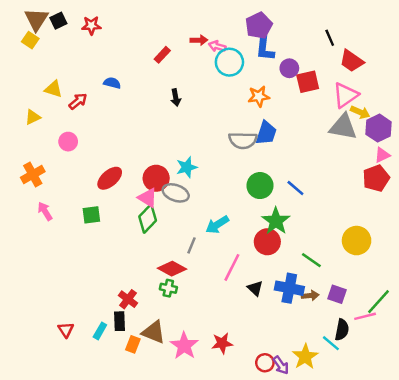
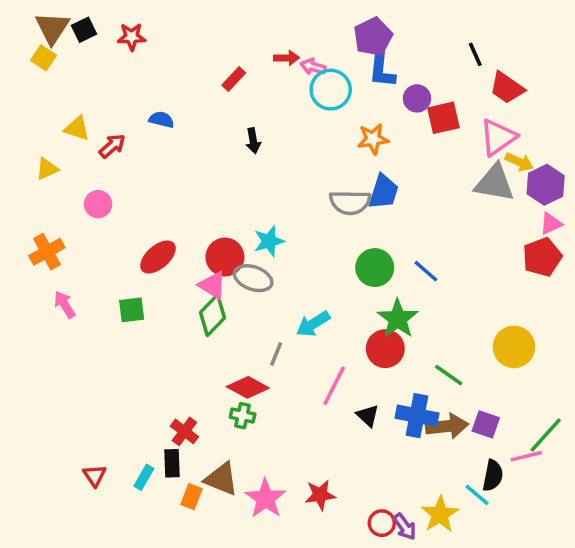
brown arrow: (310, 296) -> (447, 426), size x1.6

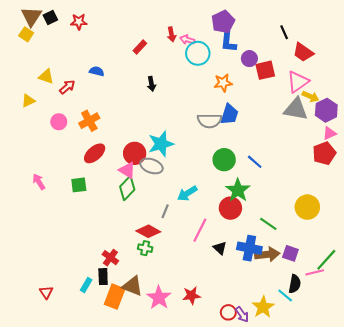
red arrow: (287, 58) -> (171, 34), turned 80
cyan star: (269, 241) -> (161, 144), size x1.4
orange cross: (47, 252) -> (89, 121), moved
red triangle: (95, 476) -> (46, 292), moved
orange rectangle: (191, 497) -> (115, 297), size x1.6

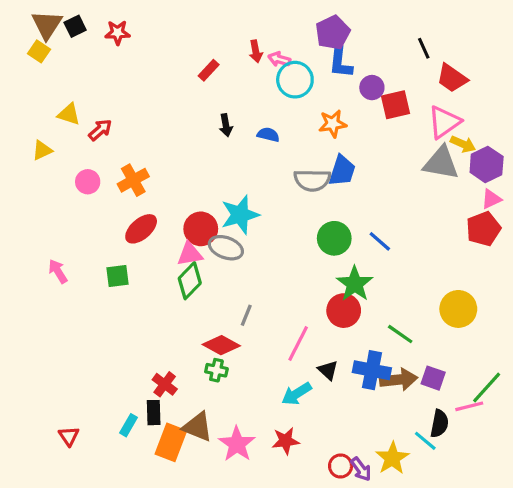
blue semicircle: (97, 71) -> (268, 135), moved
pink triangle: (127, 170) -> (190, 254), turned -42
cyan arrow: (187, 193) -> (297, 394), moved

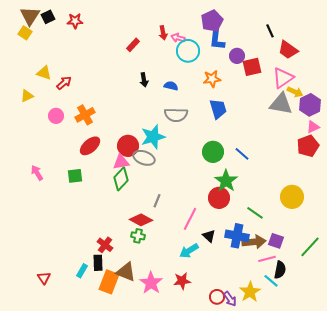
blue trapezoid: (342, 171) -> (218, 109), turned -35
gray semicircle: (312, 180) -> (176, 115), moved
pink line: (469, 406) -> (267, 259), moved

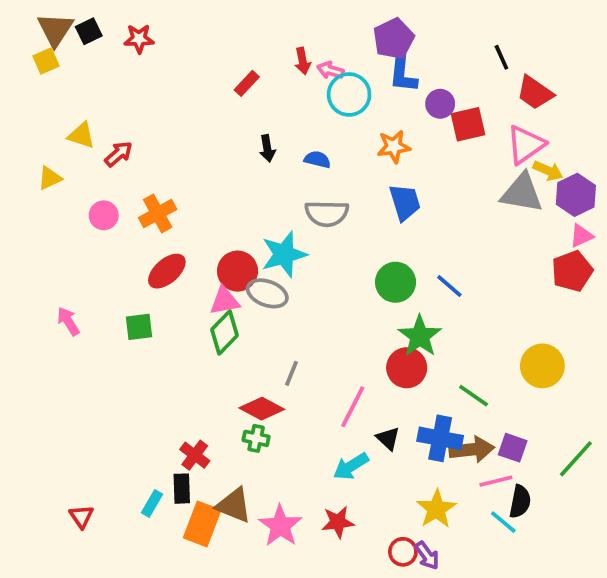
yellow square: (25, 33) -> (46, 61), turned 32
yellow star: (250, 292) -> (436, 509), moved

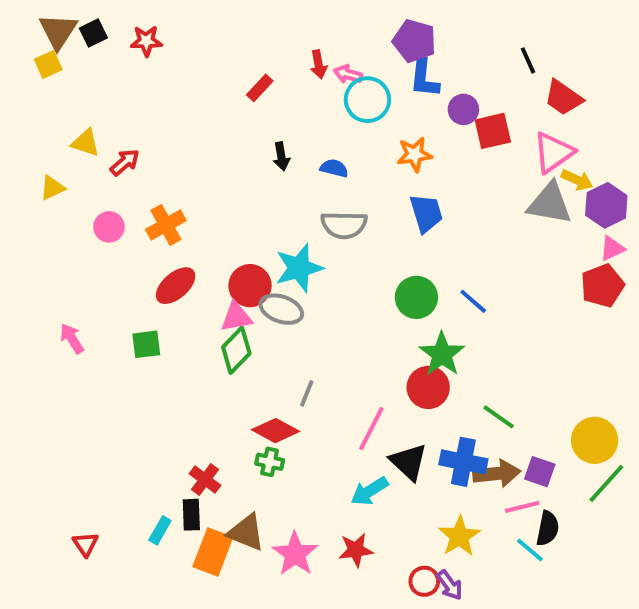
purple pentagon: (394, 39) -> (414, 41), turned -30
yellow circle: (542, 366) -> (595, 440), moved
black triangle: (388, 438) -> (409, 462), size x1.5

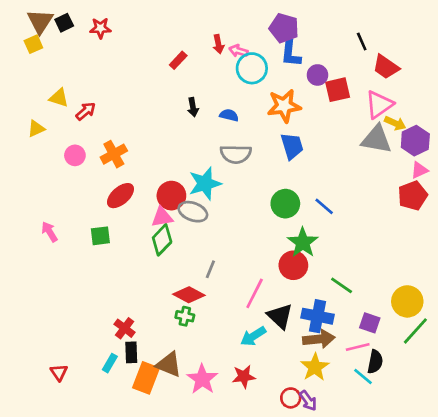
orange star: (414, 154) -> (284, 106), size x1.4
brown arrow: (497, 474) -> (319, 339), moved
red cross: (205, 479) -> (125, 328), moved

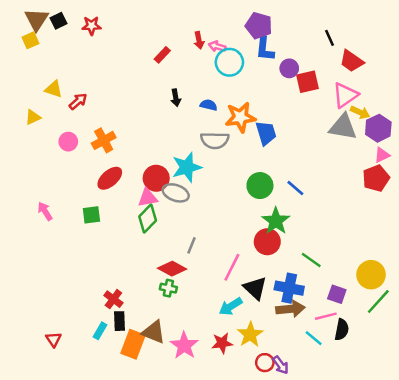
orange star: (284, 106) -> (240, 117), moved
yellow star: (315, 367) -> (250, 334), moved
cyan line: (363, 376) -> (314, 338), moved

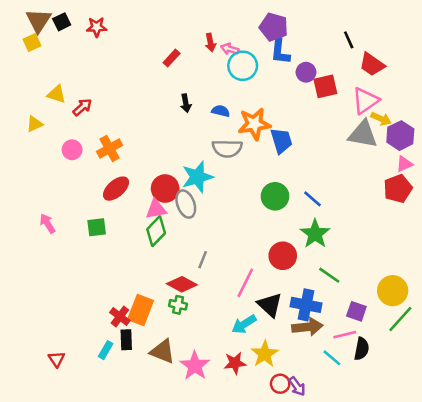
gray ellipse: (176, 193) -> (186, 204), turned 50
green star: (276, 221) -> (315, 234), moved
orange rectangle: (133, 344) -> (141, 310), moved

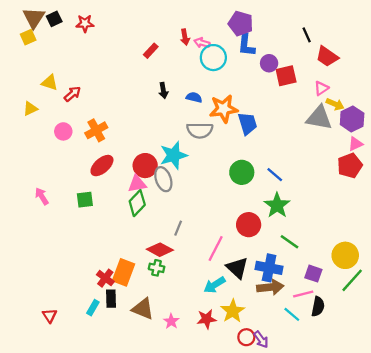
pink triangle: (365, 101) -> (321, 88), size x0.6
pink star: (195, 366) -> (171, 321), size x0.6

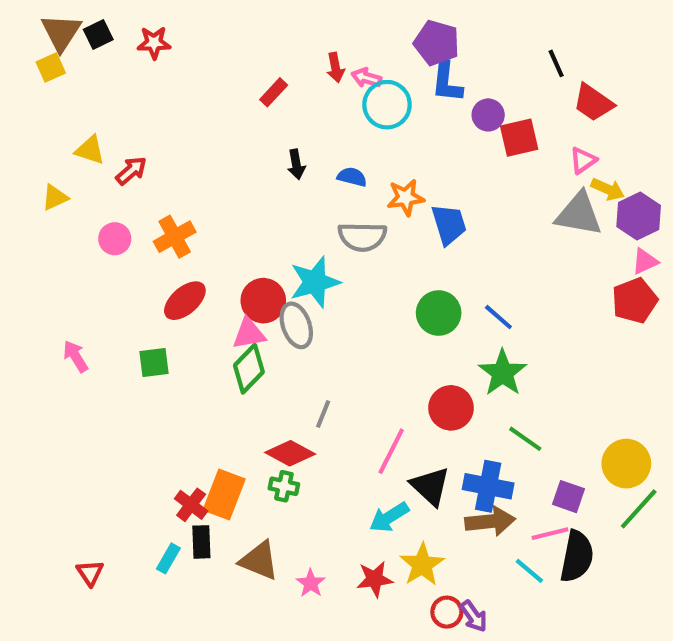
orange star: (224, 109) -> (406, 197), size x0.7
black semicircle: (318, 307) -> (577, 556), size x1.4

